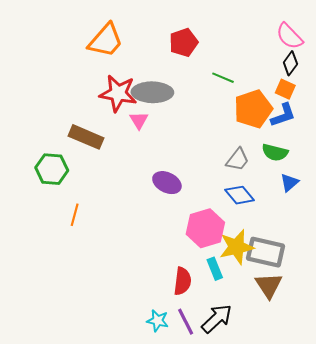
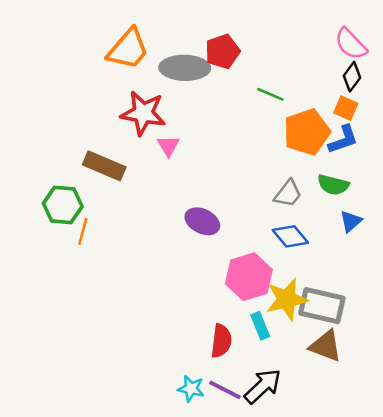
gray ellipse: (152, 92) -> (185, 68), moved
orange line: (75, 215) -> (83, 231), moved
brown triangle: (269, 285) -> (326, 346), turned -36
purple line: (186, 322) -> (225, 390), turned -36

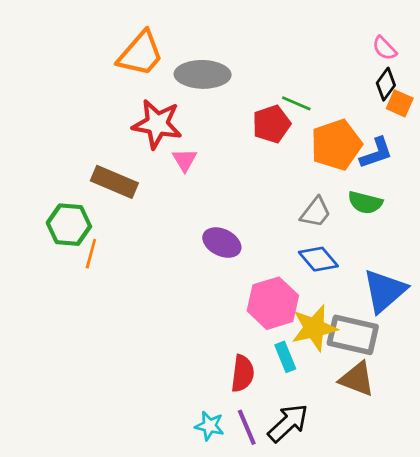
pink semicircle: (351, 44) -> (384, 48), size x0.7
red pentagon: (222, 51) -> (271, 124), moved
orange square: (346, 108) -> (400, 103), moved
blue triangle: (351, 221) -> (384, 291), moved, size x1.8
purple line: (225, 390) -> (247, 427), turned 40

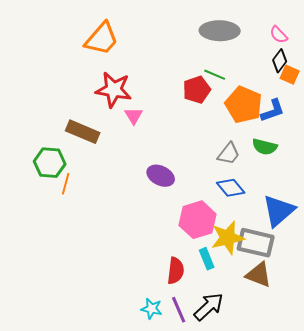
gray ellipse: (203, 74) -> (220, 31), moved
orange pentagon: (336, 145) -> (244, 105), turned -30

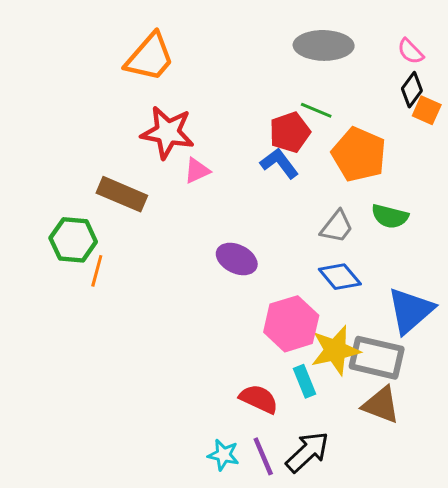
blue L-shape: (273, 111) -> (279, 163), moved, turned -108
pink triangle: (134, 116) -> (197, 171), turned 36
red semicircle: (176, 271) -> (259, 399), turned -72

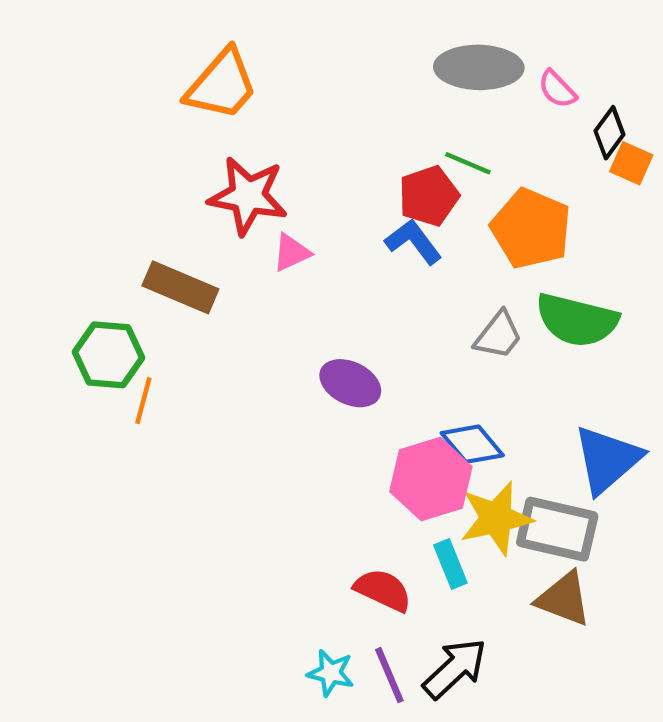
pink semicircle: (410, 51) -> (557, 89), moved
green semicircle: (390, 216) -> (577, 320), size x1.5
blue diamond: (340, 277) -> (472, 444), moved

